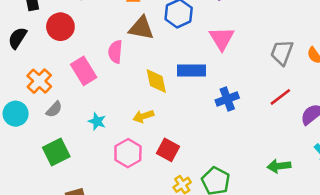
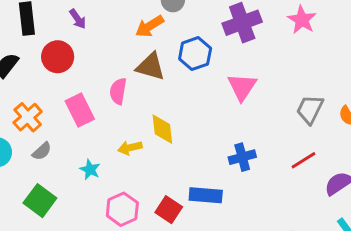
blue rectangle: (192, 70) -> (206, 195), moved
yellow arrow: (143, 116) -> (130, 148), moved
green square: (56, 152) -> (40, 201), turned -32

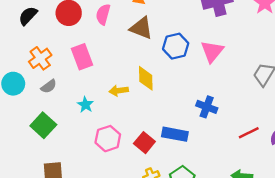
blue hexagon: (195, 54) -> (176, 46), moved
pink semicircle: (118, 91) -> (103, 14), moved
blue cross: (242, 157) -> (207, 107), turned 30
red line: (304, 160) -> (249, 133), moved

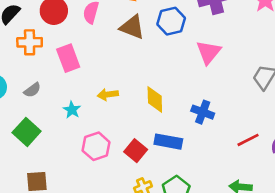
blue hexagon: (176, 46) -> (171, 21), moved
orange cross: (40, 58) -> (30, 42), moved, turned 35
yellow diamond: (146, 78) -> (155, 99), moved

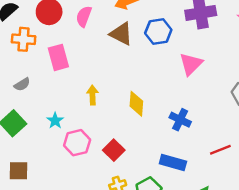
yellow arrow: (108, 95) -> (93, 95), turned 90
cyan star: (72, 110) -> (55, 121), moved
blue rectangle: (168, 142) -> (173, 163), moved

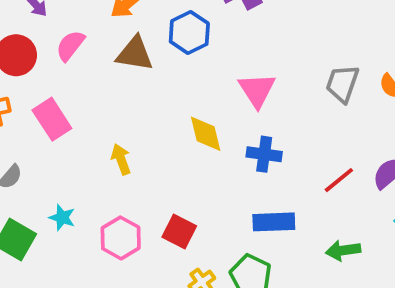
pink semicircle: (84, 16) -> (70, 46), turned 35
pink triangle: (191, 64) -> (257, 90), moved
yellow diamond: (136, 104) -> (206, 134), moved
cyan star: (55, 121) -> (62, 217), moved

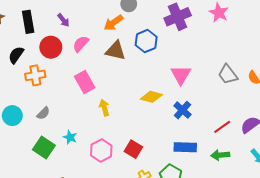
gray trapezoid: (342, 84) -> (228, 74), turned -60
pink rectangle: (52, 119) -> (85, 82), moved
yellow diamond: (206, 134) -> (151, 97), turned -65
blue cross: (264, 154) -> (182, 110), turned 30
green arrow: (343, 250) -> (220, 155), moved

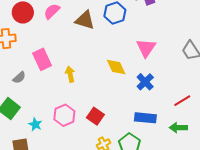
pink rectangle: (85, 82) -> (42, 59), moved
yellow diamond: (151, 97) -> (116, 67), turned 45
gray semicircle: (43, 113) -> (19, 78), moved
cyan star: (70, 137) -> (35, 124), moved

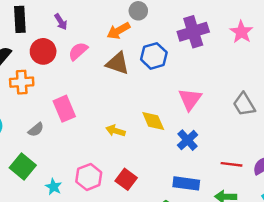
yellow arrow: (70, 74) -> (115, 131), moved, turned -63
red line: (182, 101) -> (231, 164), turned 36

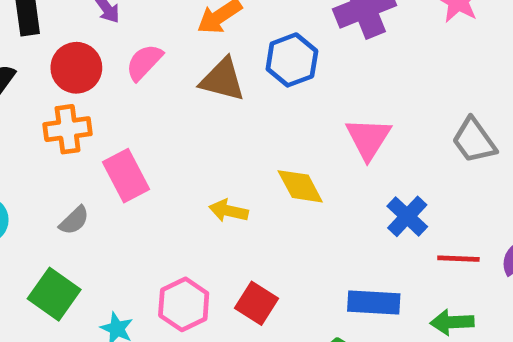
orange cross: (22, 82) -> (68, 129), moved
blue cross: (188, 140) -> (407, 216), moved

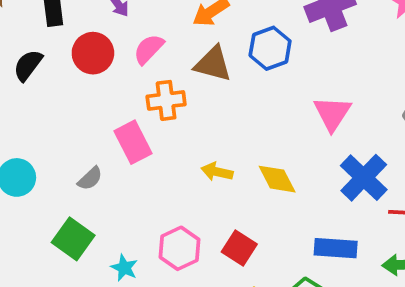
orange cross: (68, 129) -> (166, 100), moved
yellow diamond: (300, 186) -> (277, 179), moved
blue cross: (407, 216) -> (364, 178), size x1.4

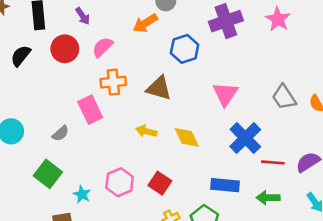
brown triangle: (213, 64) -> (159, 88), moved

